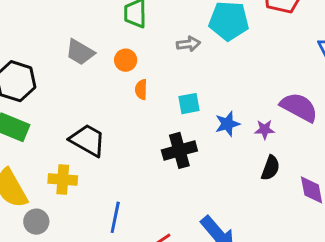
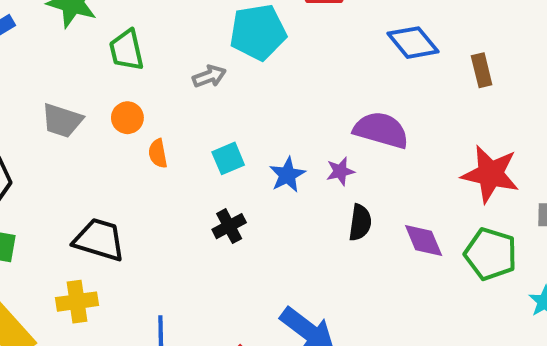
black cross: (179, 150) -> (229, 226), size x0.7

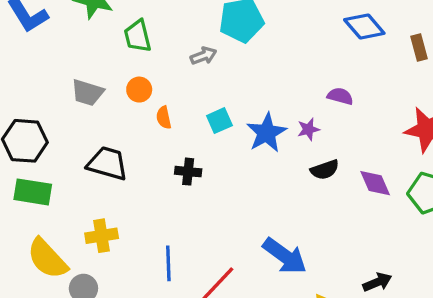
purple semicircle: (381, 130) -> (340, 96), size x0.6
blue star: (287, 175) -> (266, 133), size x1.4
black semicircle: (360, 223) -> (325, 170), turned 64
black cross: (229, 226) -> (188, 172), moved, turned 35
black trapezoid: (99, 240) -> (107, 163), moved

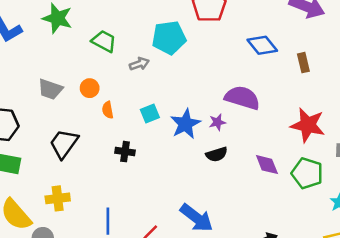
green trapezoid: (138, 36) -> (104, 41), moved, turned 130
purple semicircle: (340, 96) -> (242, 98), size x1.8
black trapezoid: (107, 163) -> (64, 144), turned -72
black semicircle: (325, 170) -> (217, 154), moved

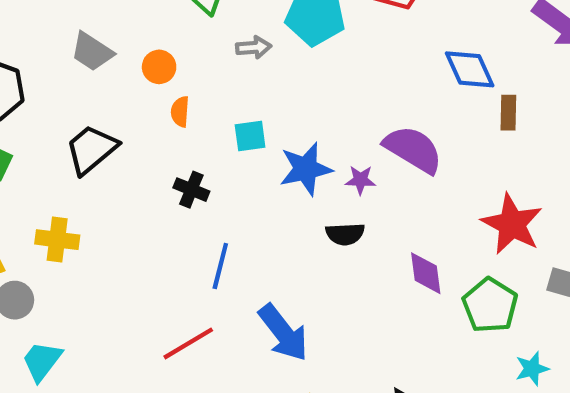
brown rectangle: (303, 63) -> (508, 113), moved
blue line: (108, 221) -> (220, 266), moved

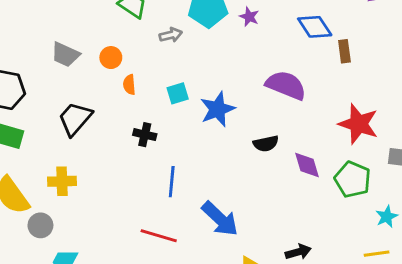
purple star: (360, 180) -> (249, 17), moved, turned 30
black semicircle: (345, 234) -> (266, 144), moved
red line: (188, 343) -> (159, 236), turned 56

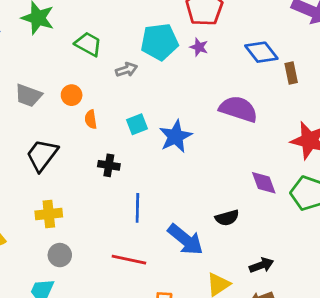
black semicircle: (266, 144) -> (227, 218), moved
yellow cross: (62, 181) -> (49, 214), moved
gray circle: (40, 225) -> (60, 255), moved

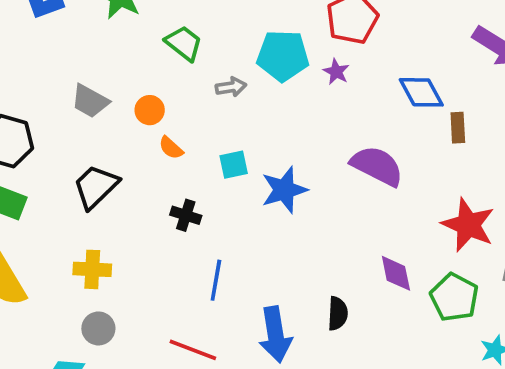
orange semicircle: (91, 119) -> (171, 148), turned -48
black semicircle: (227, 218) -> (338, 314), turned -80
blue arrow: (185, 240) -> (275, 335), turned 33

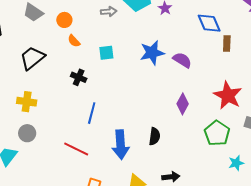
purple semicircle: (377, 166) -> (182, 60), size x0.7
blue star: (284, 190) -> (152, 53), moved
purple diamond: (396, 273) -> (183, 104), moved, turned 35

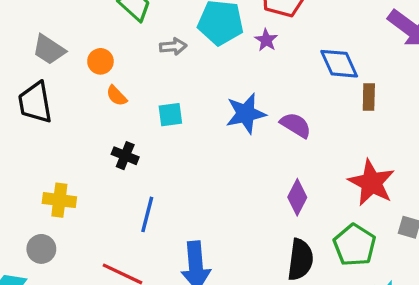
black trapezoid: (32, 58) -> (35, 102), moved, turned -60
yellow cross: (27, 102) -> (59, 200), moved
black semicircle: (155, 136) -> (300, 260), moved, size x1.4

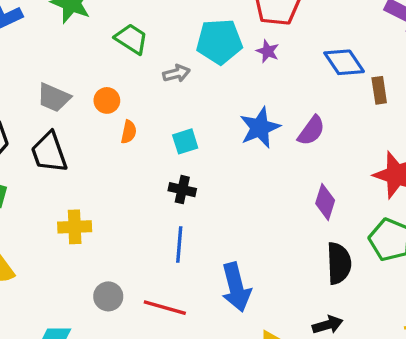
orange semicircle: (117, 96) -> (129, 132), turned -115
purple semicircle: (296, 125) -> (311, 131), turned 104
black cross: (125, 156) -> (182, 190), moved
yellow cross: (59, 200) -> (75, 227), moved
gray circle: (41, 249) -> (108, 296), moved

